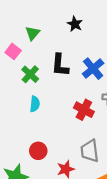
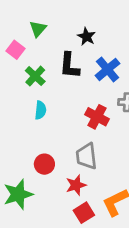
black star: (75, 24) -> (86, 37), moved
gray trapezoid: (90, 151) -> (86, 156), moved

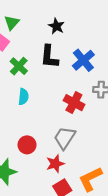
green triangle: (38, 29) -> (12, 23), moved
black star: (86, 37) -> (56, 26), moved
gray trapezoid: (86, 156) -> (65, 138), turned 40

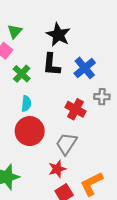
black star: (56, 26) -> (58, 35), size x1.5
red circle: (27, 145) -> (30, 131), moved, size x1.6

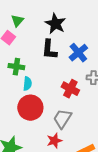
green cross: (22, 74) -> (16, 67), moved, turned -35

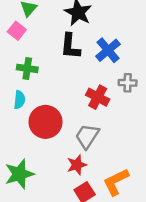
cyan semicircle: (27, 84) -> (19, 100), moved

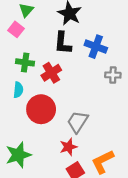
blue cross: (108, 50) -> (96, 47), turned -30
red cross: (98, 97) -> (51, 73), moved, turned 30

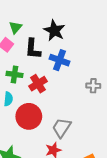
black L-shape: (63, 43) -> (33, 49), moved
blue cross: (96, 47) -> (59, 60), moved

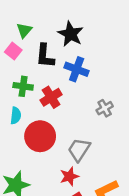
gray cross: (93, 86) -> (105, 108), moved, turned -32

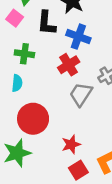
red cross: (51, 97) -> (69, 65), moved
red circle: (40, 136) -> (33, 119), moved
gray trapezoid: (79, 150) -> (81, 94), moved

